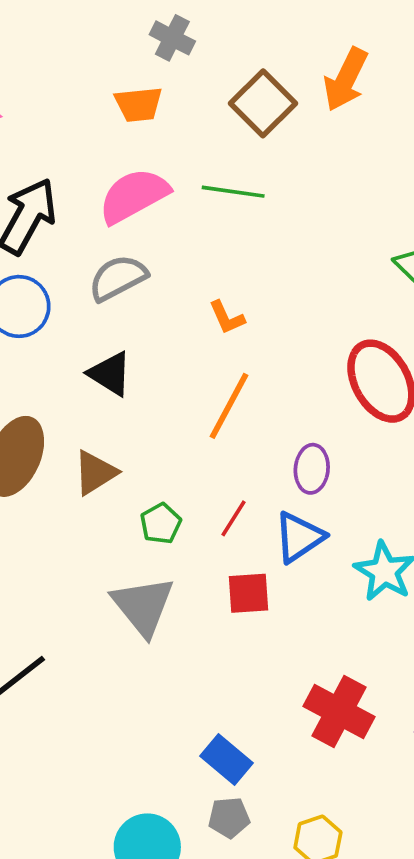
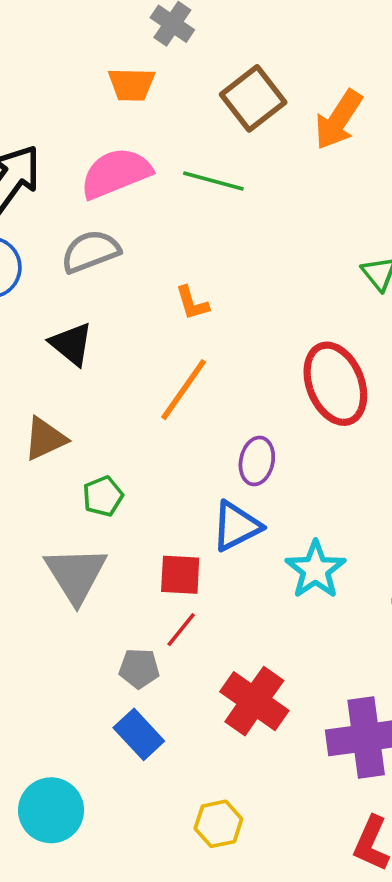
orange arrow: (346, 79) -> (338, 120), moved
red line: (233, 518) -> (181, 630), moved
gray pentagon: (229, 818) -> (139, 668), moved

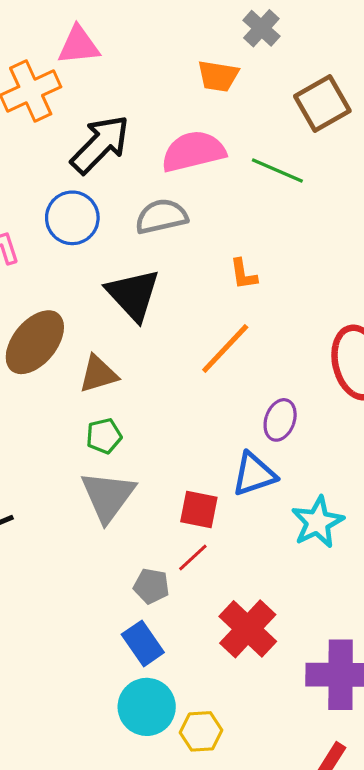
black triangle: (71, 344) -> (133, 295), size x1.4
green pentagon: (103, 496) -> (104, 436), moved
cyan circle: (51, 810) -> (147, 707), moved

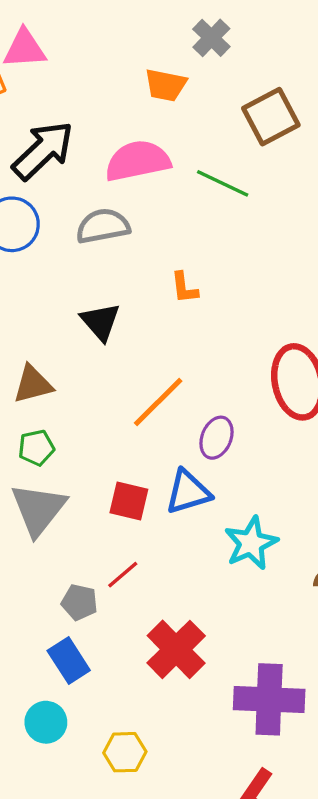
black triangle: (133, 295) -> (100, 322), moved, size x0.7
orange line: (225, 349) -> (158, 402), moved
red square: (199, 509) -> (129, 501), moved
cyan circle: (147, 707) -> (46, 722), moved, size x0.7

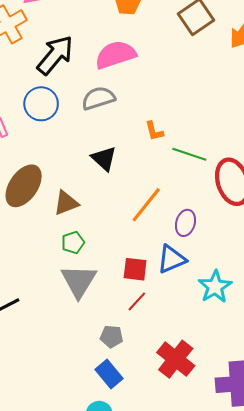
green line: (223, 183) -> (189, 154), moved
red line: (123, 575) -> (137, 301), moved

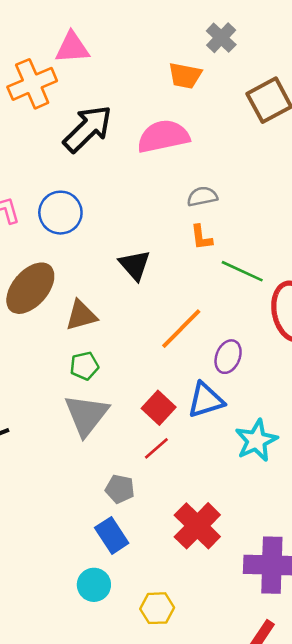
gray semicircle: (98, 98) -> (202, 196), moved, size x0.7
blue circle: (41, 104) -> (60, 213), moved
red square: (135, 269) -> (159, 408), turned 30

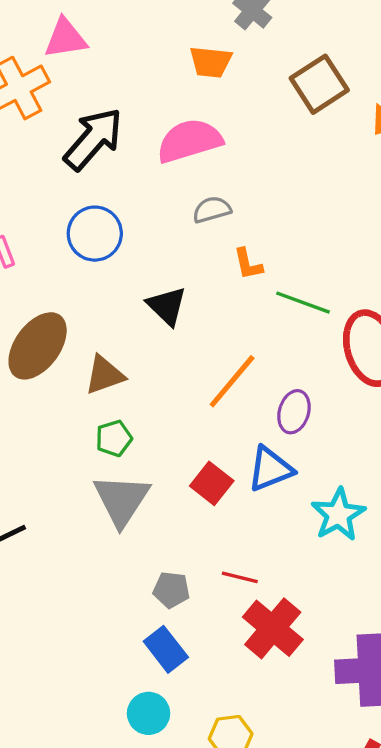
gray semicircle: (202, 196) -> (212, 210), moved
blue circle: (60, 213) -> (95, 234), moved
red line: (156, 448) -> (240, 577), moved, turned 60

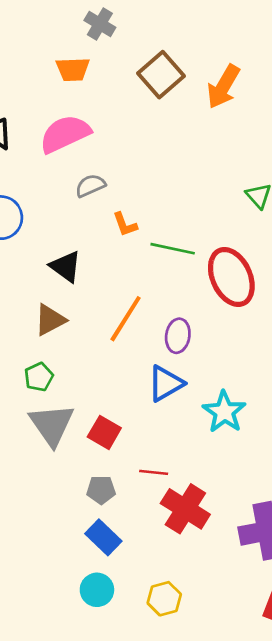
brown triangle: (105, 375) -> (50, 320), moved
red square: (212, 483) -> (104, 432), moved

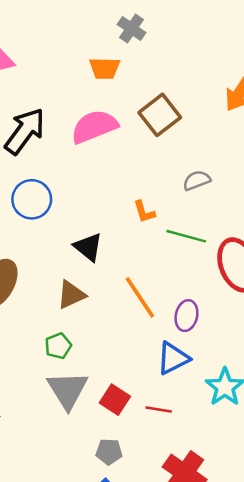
brown square: (161, 75) -> (160, 115), moved
gray semicircle: (90, 186) -> (197, 180), moved
orange line: (126, 319) -> (140, 297), turned -69
red line: (154, 472) -> (159, 410), moved

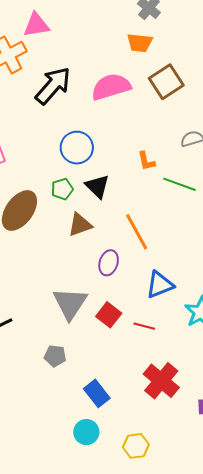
orange trapezoid: (105, 68) -> (140, 43), moved
blue circle: (32, 199) -> (77, 148), moved
purple ellipse: (186, 316) -> (109, 263), moved
green pentagon: (58, 346) -> (62, 189), moved
gray pentagon: (109, 452) -> (55, 356), moved

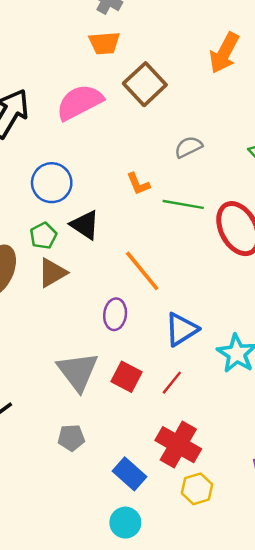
brown triangle: (80, 225) -> (52, 273), moved
red line: (144, 326) -> (172, 383), turned -55
red cross: (161, 381) -> (178, 445), moved
yellow hexagon: (136, 446) -> (197, 489), moved

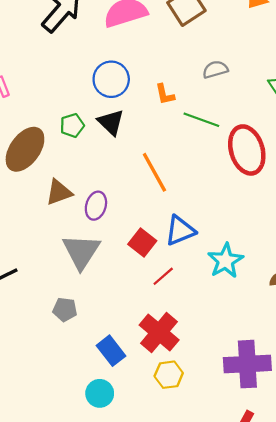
blue circle: (52, 183) -> (111, 79), moved
brown triangle: (52, 273) -> (59, 192), moved
purple ellipse: (115, 314) -> (96, 206), moved
red square: (127, 377) -> (142, 243), moved

